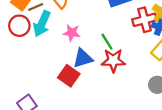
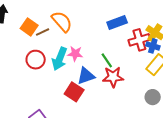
cyan arrow: (42, 24) -> (60, 59), moved
red circle: (19, 26) -> (36, 60), moved

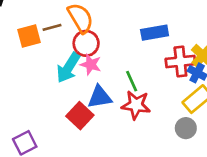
orange square: (29, 27) -> (29, 36), moved, turned 30
red circle: (36, 60) -> (86, 43), moved
gray circle: (153, 97) -> (186, 128), moved

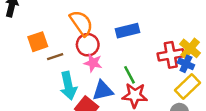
brown line: (52, 27) -> (55, 57), moved
blue rectangle: (155, 33) -> (128, 31), moved
cyan arrow: (68, 68) -> (68, 86), moved, turned -40

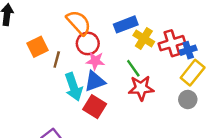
yellow cross: (190, 48) -> (144, 38), moved
brown line: (55, 57) -> (57, 59), turned -49
blue cross: (186, 64) -> (188, 50), turned -35
blue triangle: (103, 91) -> (95, 81), moved

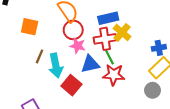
red cross: (172, 43) -> (105, 39), moved
orange square: (38, 47) -> (30, 27), turned 30
brown line: (57, 59) -> (40, 56), moved
blue triangle: (95, 81) -> (90, 64), moved

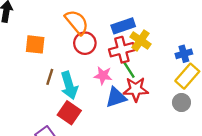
pink star: (78, 46) -> (103, 76), moved
blue triangle: (90, 64) -> (116, 97), moved
red square: (71, 85) -> (69, 113), moved

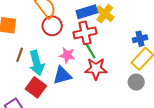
yellow cross: (140, 40) -> (105, 14), moved
blue triangle: (116, 97) -> (62, 75), moved

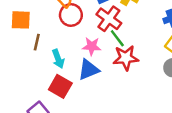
red cross: (85, 33) -> (109, 19), turned -35
brown line: (20, 55) -> (37, 42), moved
cyan arrow: (37, 63) -> (58, 59), size x0.7

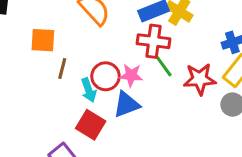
red circle: (71, 15) -> (105, 76), moved
red cross: (109, 19) -> (153, 41), turned -30
red star: (126, 58) -> (200, 79), moved

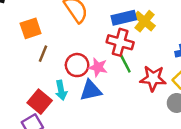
orange square: (43, 40) -> (31, 28), turned -30
cyan arrow: (89, 90) -> (61, 90), moved
red square: (91, 125) -> (40, 102), moved

